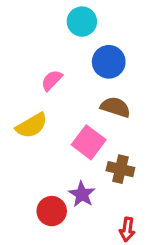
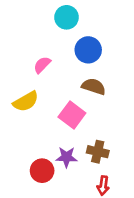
brown cross: (120, 169) -> (98, 152), moved
purple star: (82, 194) -> (66, 157), turned -30

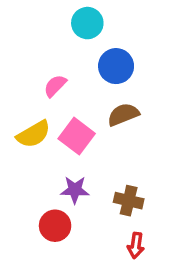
brown semicircle: (94, 87) -> (123, 114), turned -40
pink square: (72, 115) -> (77, 136), moved
purple star: (66, 157) -> (75, 190), moved

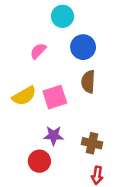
pink semicircle: (55, 86) -> (38, 51), moved
brown semicircle: (123, 114) -> (88, 82), turned -65
pink square: (77, 136) -> (55, 97), turned 35

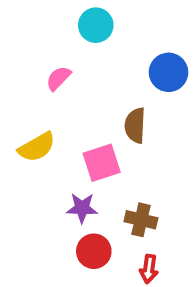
blue circle: (83, 47) -> (169, 72), moved
pink square: (55, 97) -> (102, 163), moved
red circle: (39, 161) -> (94, 251), moved

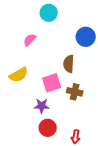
brown cross: (141, 220) -> (75, 92), moved

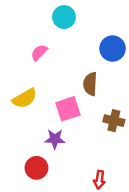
brown cross: (75, 92) -> (114, 121), moved
red circle: (48, 128) -> (36, 168), moved

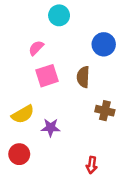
yellow semicircle: (25, 98) -> (23, 114), moved
pink square: (68, 109) -> (47, 76), moved
red circle: (36, 168) -> (19, 154), moved

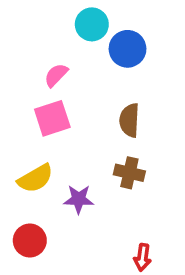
blue circle: (104, 44) -> (128, 49), moved
pink square: (47, 76) -> (52, 118), moved
brown cross: (105, 111) -> (129, 173), moved

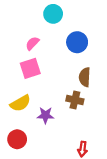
blue circle: (128, 49) -> (77, 42), moved
brown semicircle: (129, 120) -> (85, 77), moved

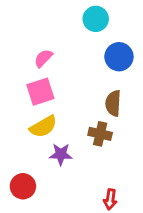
cyan circle: (53, 14) -> (96, 19), moved
blue circle: (77, 42) -> (119, 57), moved
yellow semicircle: (20, 103) -> (43, 127), moved

